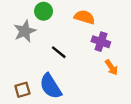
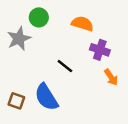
black line: (59, 52) -> (65, 66), moved
brown square: (22, 90) -> (16, 101), turned 35

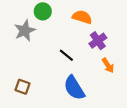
purple cross: (100, 50) -> (98, 41), turned 36
blue semicircle: (46, 97) -> (74, 88), moved

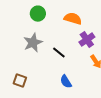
gray star: (25, 31) -> (33, 43), moved
blue semicircle: (74, 88) -> (66, 82), size x0.6

